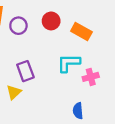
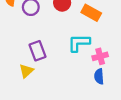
blue semicircle: (78, 111) -> (99, 76), moved

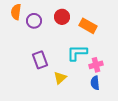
yellow triangle: (26, 71) -> (60, 78), moved

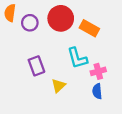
red circle: (62, 17) -> (61, 18), size x1.5
cyan L-shape: (77, 53) -> (77, 58), turned -105

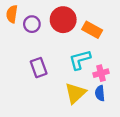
cyan L-shape: (77, 58) -> (80, 60), turned 90
yellow triangle: (59, 86) -> (75, 93), moved, size x1.5

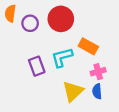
orange rectangle: (92, 30) -> (88, 46), moved
cyan L-shape: (80, 60) -> (62, 57), moved

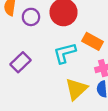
purple rectangle: (37, 66) -> (20, 62), moved, turned 66

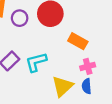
cyan L-shape: (65, 53) -> (36, 62), moved

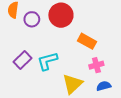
blue semicircle: (87, 86) -> (104, 86), moved, turned 80

